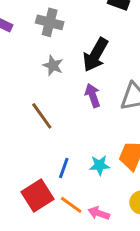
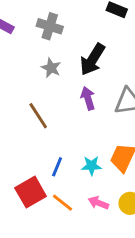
pink arrow: (99, 213) -> (98, 203), moved

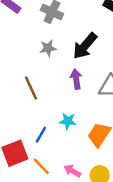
gray star: (51, 68) -> (48, 48), turned 30
cyan star: (91, 166) -> (68, 121), moved

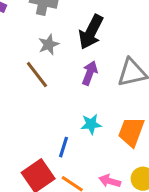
purple arrow: (76, 79) -> (90, 73), turned 42
brown line: (31, 88) -> (37, 75), moved

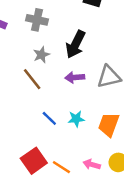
purple arrow: (90, 73) -> (75, 77), turned -114
blue line: (63, 147) -> (49, 118), moved, turned -63

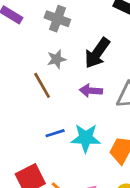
blue line: (49, 118) -> (55, 133), turned -70
cyan star: (76, 119) -> (86, 138), size x1.5

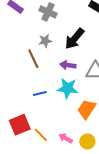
cyan star: (86, 138) -> (68, 88), moved

